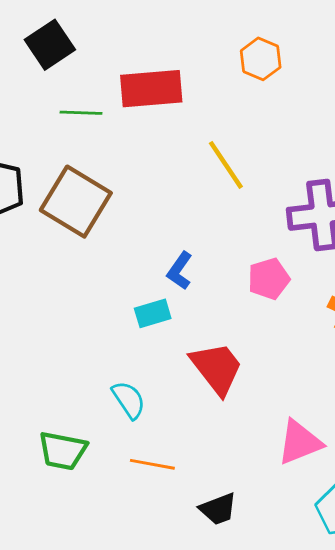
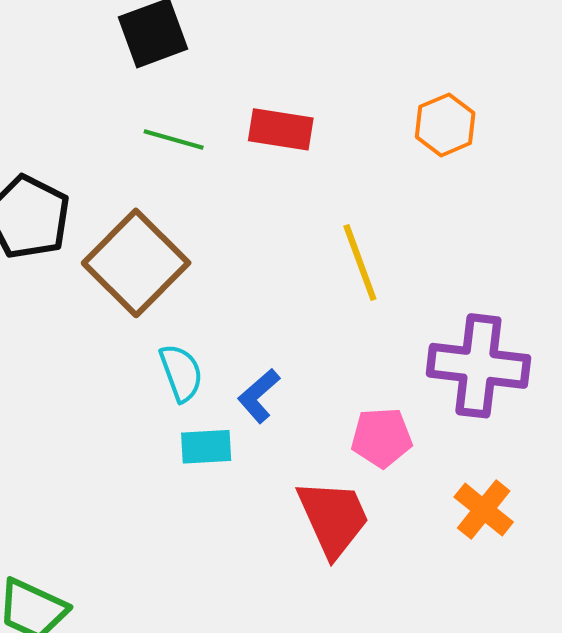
red rectangle: (151, 89) -> (281, 129), size x0.7
red trapezoid: (217, 368) -> (333, 518), moved
cyan semicircle: (129, 400) -> (181, 373), moved

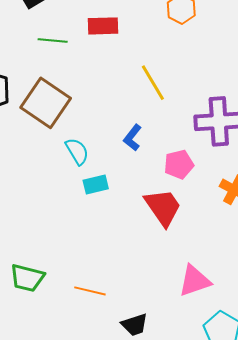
blue L-shape: (259, 396) -> (132, 138), moved

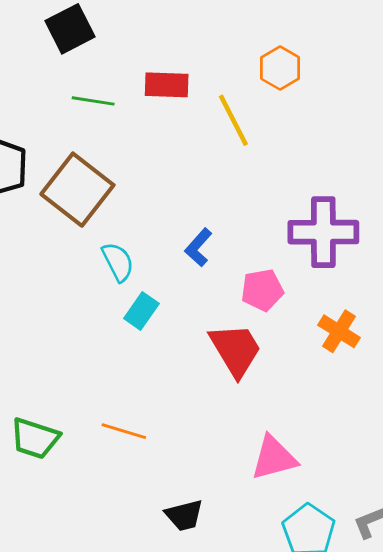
yellow line: (153, 83) -> (233, 120), moved
cyan rectangle: (96, 184) -> (141, 311), turned -45
orange line: (90, 291) -> (124, 431), moved

